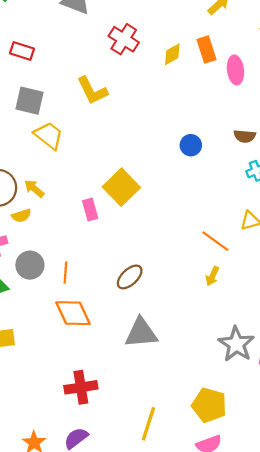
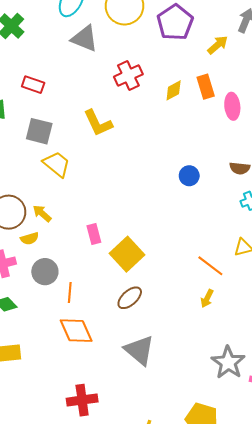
red cross: (124, 39) -> (128, 75), turned 32
yellow square: (121, 187) -> (127, 254), moved
gray circle: (30, 265) -> (45, 272), moved
gray triangle: (141, 333) -> (139, 350), turned 44

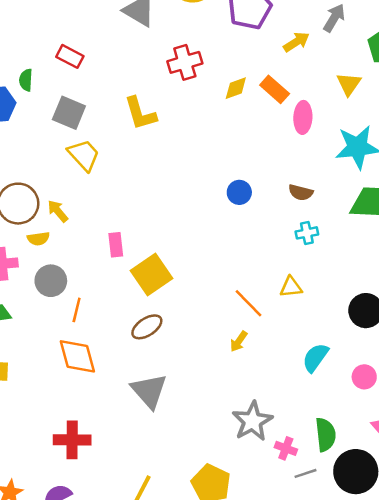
orange rectangle: (206, 87) -> (275, 89), turned -40

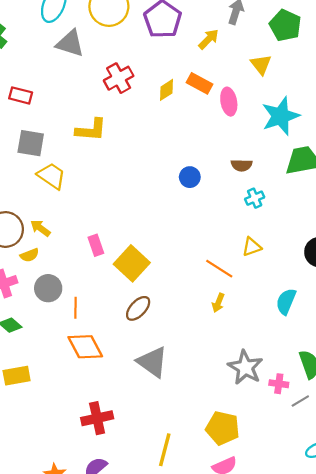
yellow L-shape: (140, 113) -> (91, 130), turned -56

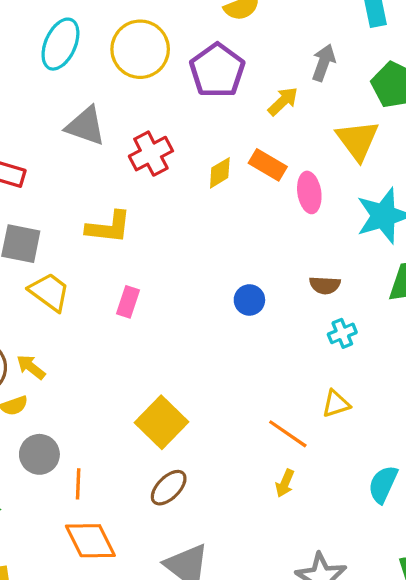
gray triangle: (70, 43) -> (86, 126), moved
yellow triangle: (261, 64) -> (358, 140), size x1.4
pink rectangle: (96, 245) -> (128, 302), moved, turned 36

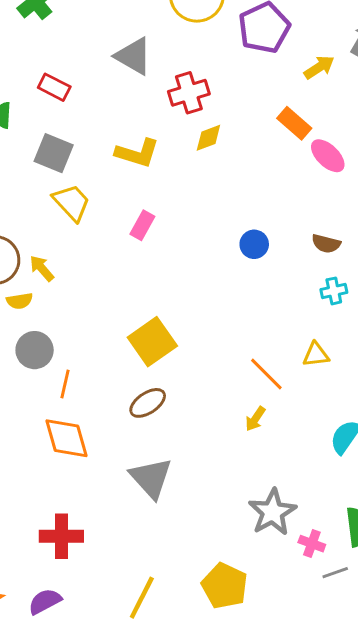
yellow diamond: (220, 173) -> (208, 138), moved
pink ellipse: (309, 192) -> (328, 156), turned -48

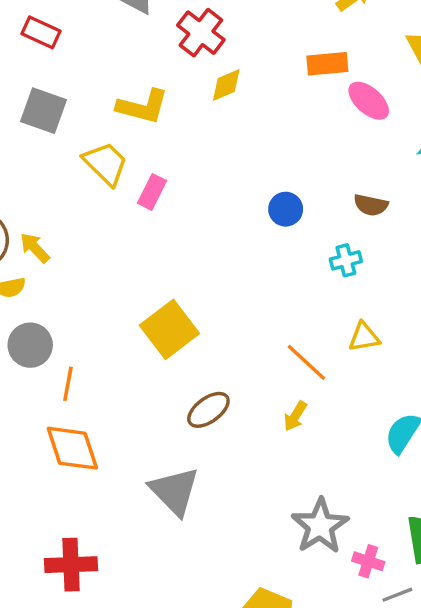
red cross: (189, 93) -> (201, 33), turned -33
orange rectangle: (294, 123) -> (327, 64), turned -44
yellow trapezoid: (72, 202) -> (105, 164), moved
cyan cross: (334, 291) -> (346, 260), moved
brown ellipse: (148, 403) -> (208, 410), moved

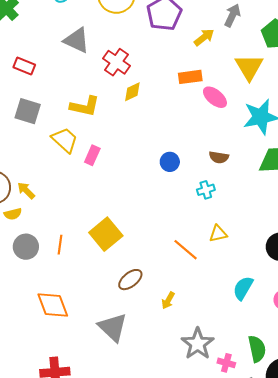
orange line: (68, 384) -> (60, 245), moved
yellow arrow: (295, 416) -> (168, 300), moved

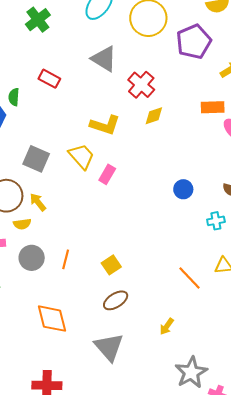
gray square: (28, 111) -> (36, 159), moved
yellow square: (106, 234) -> (111, 265), moved, size x0.6
brown ellipse: (130, 280) -> (116, 300), moved

